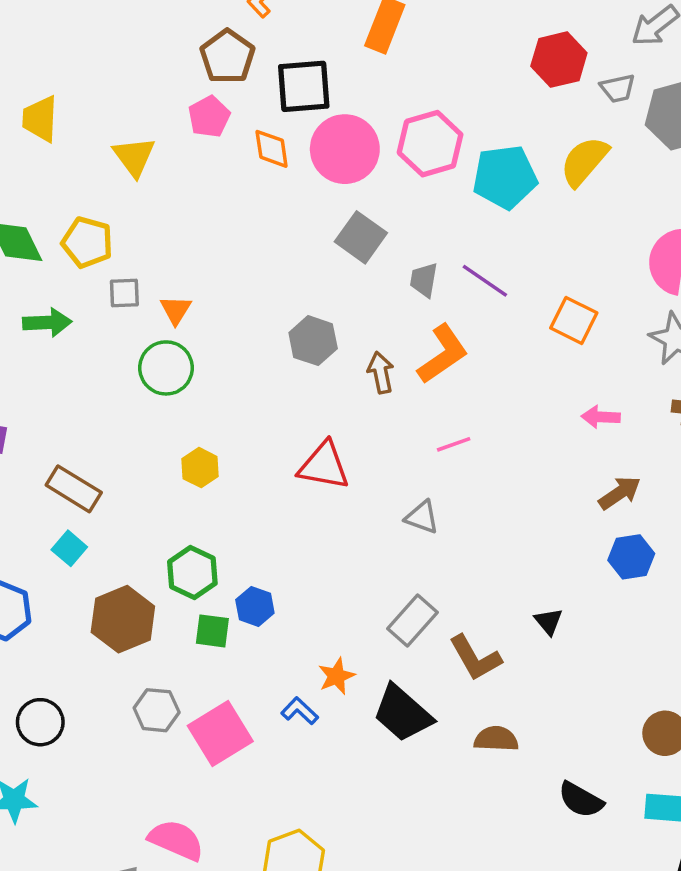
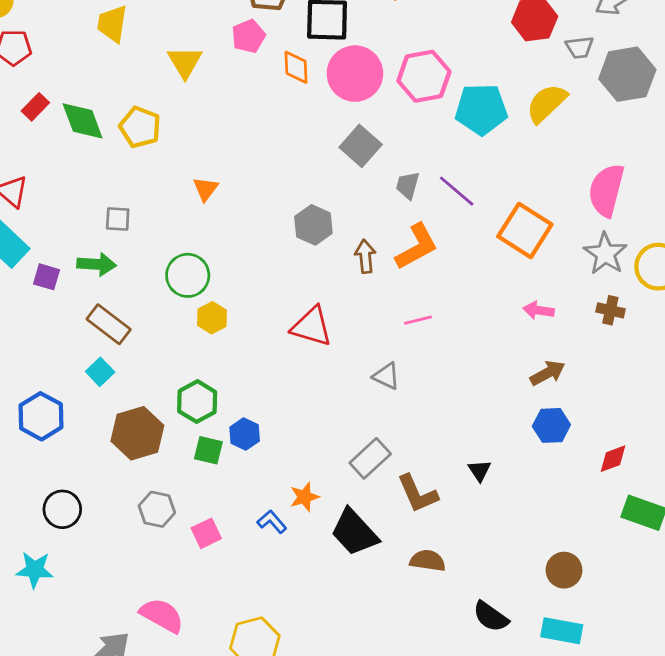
gray square: (124, 293) -> (118, 219), moved
orange square: (574, 320) -> (525, 230), size x1.4
green arrow: (47, 323) -> (97, 264), moved
green circle: (166, 368) -> (188, 275), moved
pink square: (220, 734) -> (206, 533), size x0.6

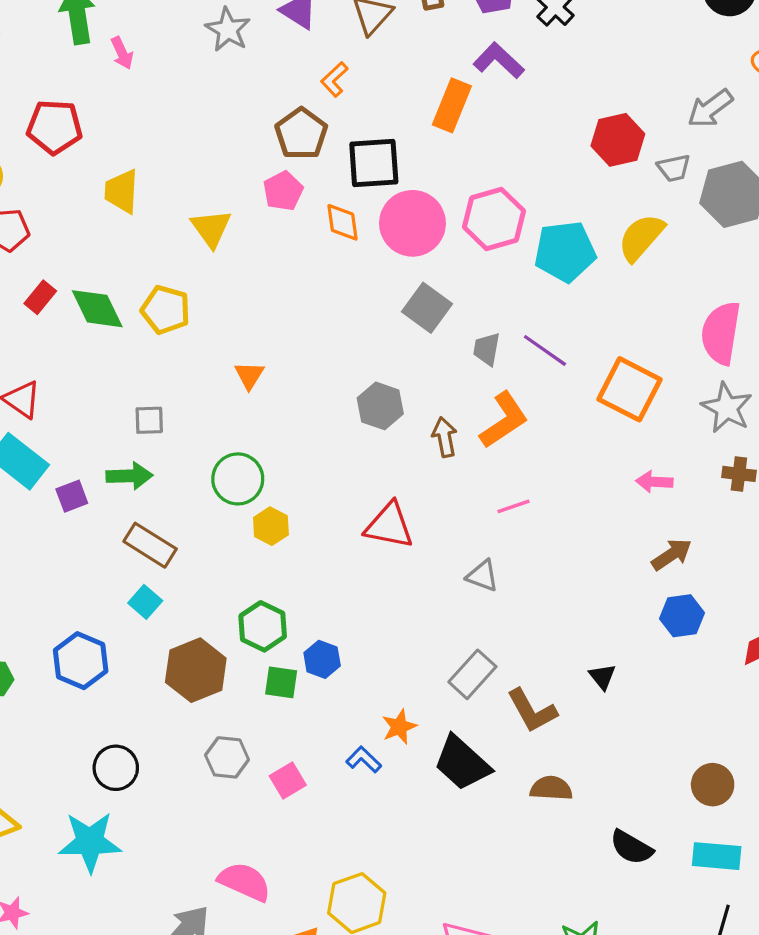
purple square: (46, 277) -> (72, 496), turned -32
cyan star: (35, 570) -> (90, 842), size x1.4

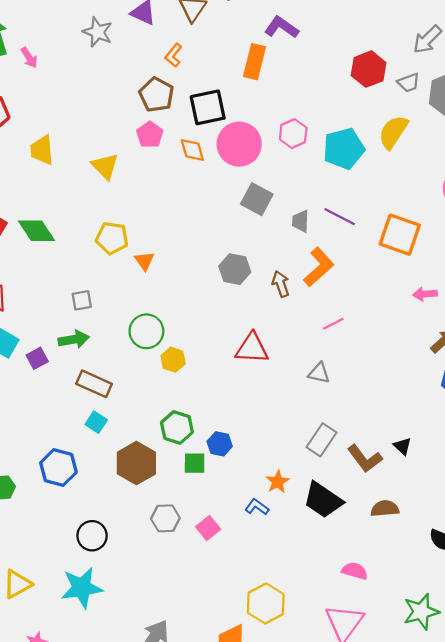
pink hexagon: (494, 219) -> (293, 134), size x0.7
yellow pentagon: (166, 310) -> (112, 238), moved
black triangle: (602, 677) -> (402, 446), moved
pink semicircle: (244, 882) -> (355, 571), moved, size x0.7

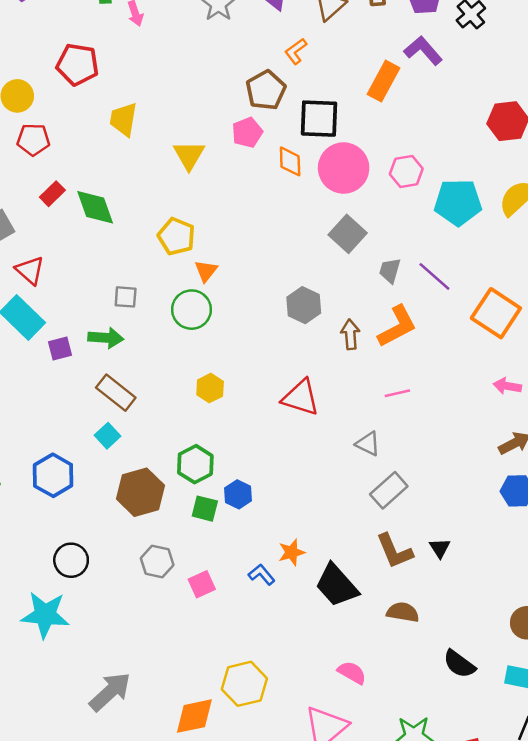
green circle: (146, 331) -> (192, 310), moved
gray rectangle: (322, 440) -> (389, 490), moved

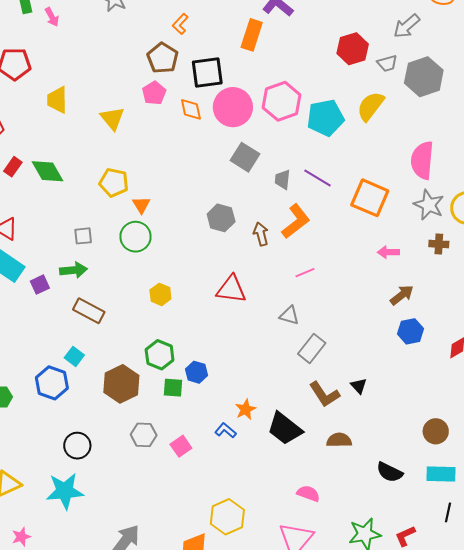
pink hexagon: (406, 171) -> (282, 101), size x1.5
cyan square: (107, 436) -> (74, 356), moved

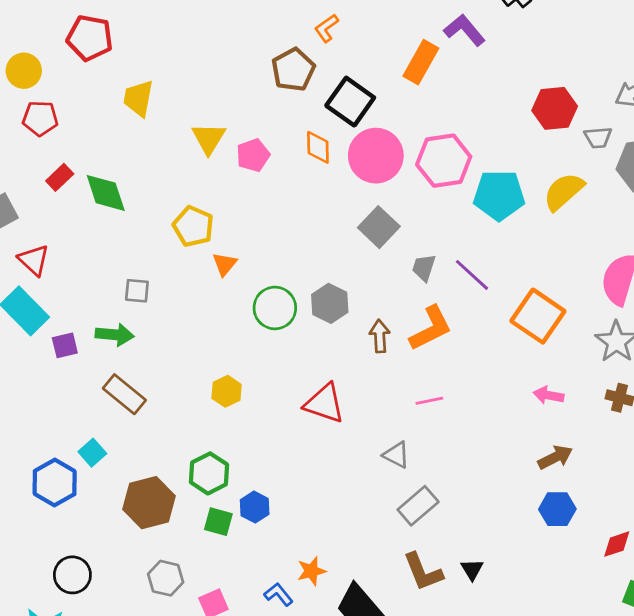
black square: (207, 73) -> (350, 102), turned 32
pink pentagon: (154, 93) -> (253, 155), moved
green circle: (136, 237) -> (275, 308), moved

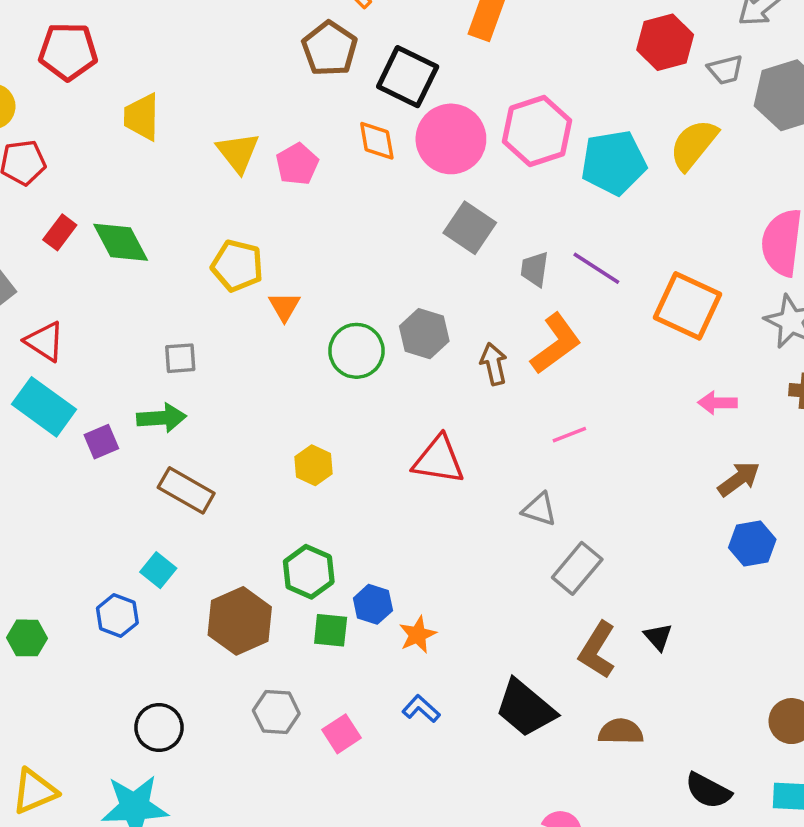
blue hexagon: (55, 483) -> (117, 616), size x0.7
orange star: (311, 571) -> (418, 635), moved
brown L-shape: (423, 572) -> (597, 650), turned 63

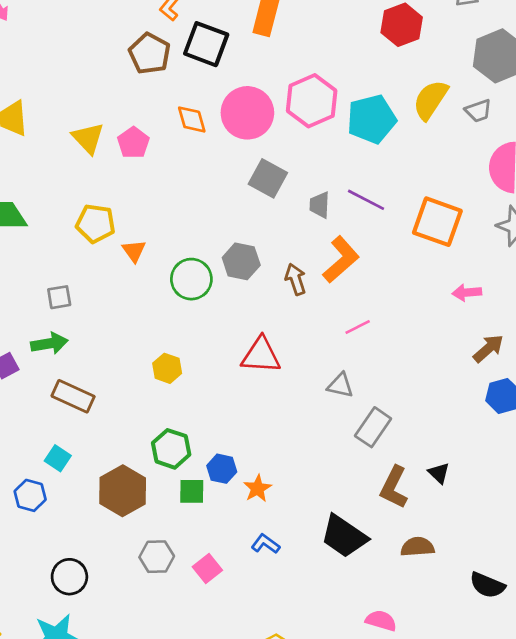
gray trapezoid: (725, 70) -> (478, 111), moved
black square: (408, 77) -> (206, 44), moved

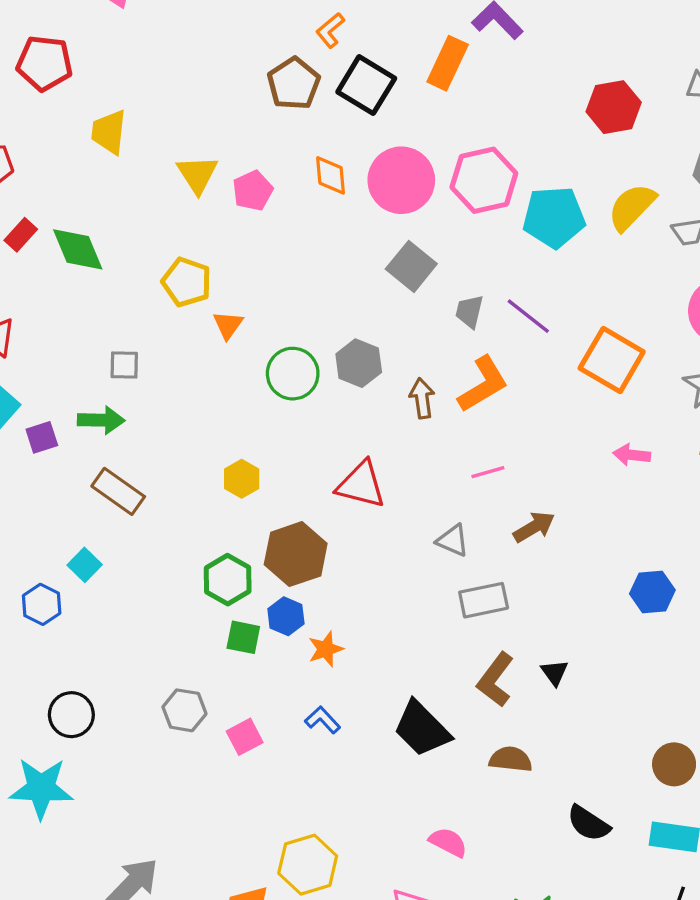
brown arrow: (488, 348) -> (534, 527), moved
gray rectangle: (373, 427) -> (484, 600), turned 33
brown hexagon: (123, 491) -> (296, 554), moved

